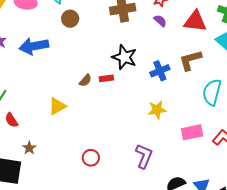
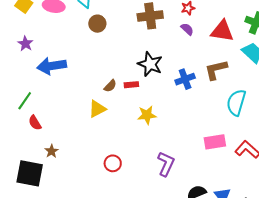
blue arrow: (34, 46) -> (52, 66), moved
yellow triangle: (57, 106) -> (97, 109), moved
yellow star: (157, 110) -> (147, 115), moved

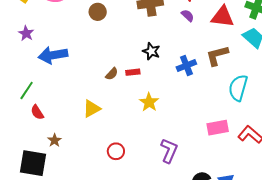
black star: (150, 64) -> (151, 51), size x0.7
yellow triangle: (97, 109) -> (92, 109), moved
yellow star: (147, 115) -> (149, 102), turned -30

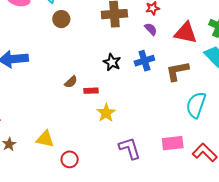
blue cross: (186, 66) -> (144, 61), moved
red rectangle: (133, 72) -> (91, 91), moved
yellow triangle: (92, 109) -> (45, 139), moved, turned 36
purple L-shape: (169, 151) -> (130, 148), moved, turned -45

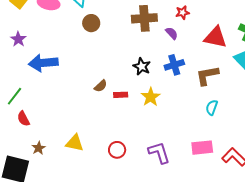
purple semicircle: (151, 29) -> (172, 33), moved
cyan semicircle: (196, 105) -> (212, 107), moved, size x0.6
yellow star: (106, 113) -> (151, 97), moved
red circle: (70, 159) -> (117, 150), moved

